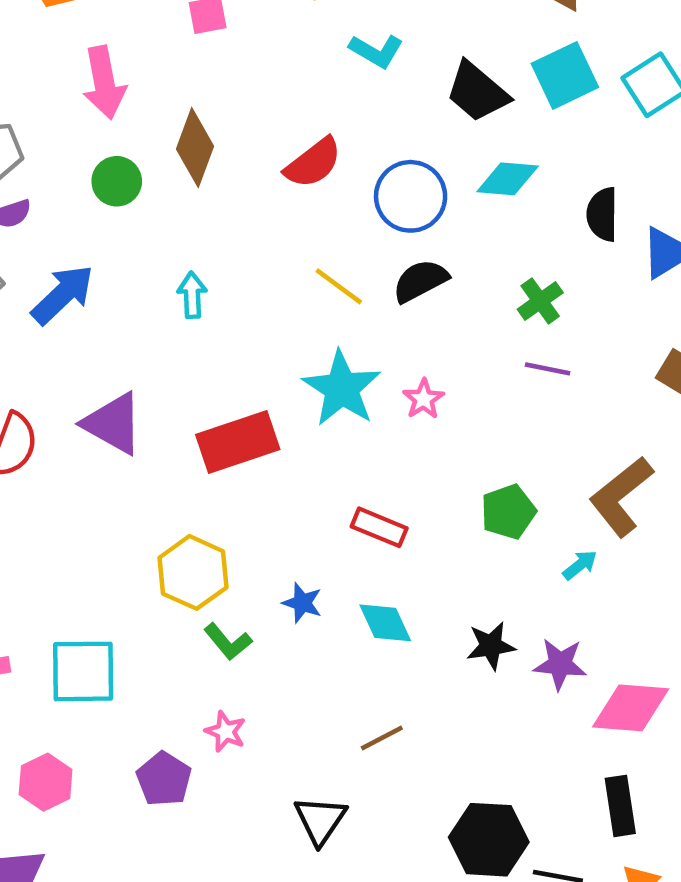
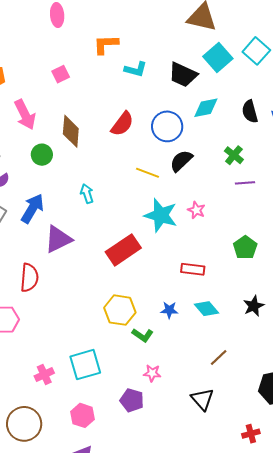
purple triangle: (113, 423) -> (58, 239), moved, turned -40

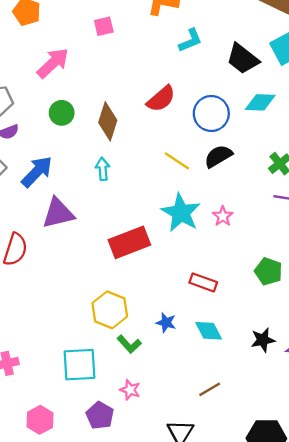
cyan L-shape: (136, 69) -> (190, 40), turned -50
pink arrow: (25, 115) -> (53, 63), turned -120
brown diamond: (71, 131) -> (108, 121), moved
green pentagon: (245, 248) -> (268, 271), turned -30
cyan square: (85, 365) -> (80, 365), moved

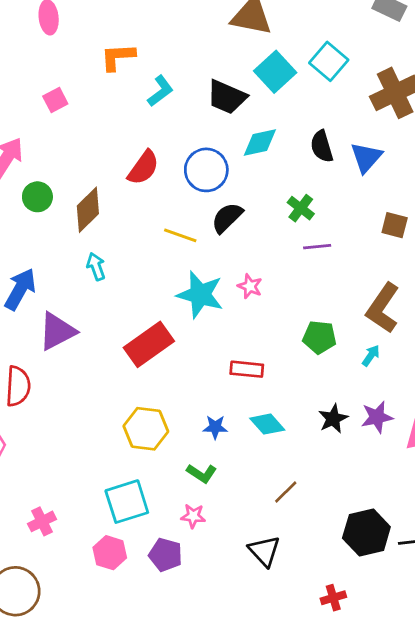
green circle: (62, 113) -> (37, 197), moved
brown diamond: (108, 121) -> (88, 210), turned 42
green L-shape: (129, 344) -> (202, 473), moved
pink hexagon: (40, 420) -> (110, 553), moved

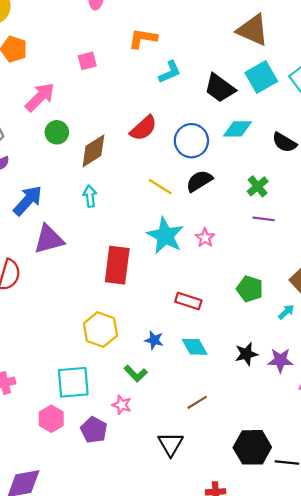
black semicircle: (322, 146) -> (284, 142), turned -55
red rectangle: (149, 344) -> (117, 265), turned -60

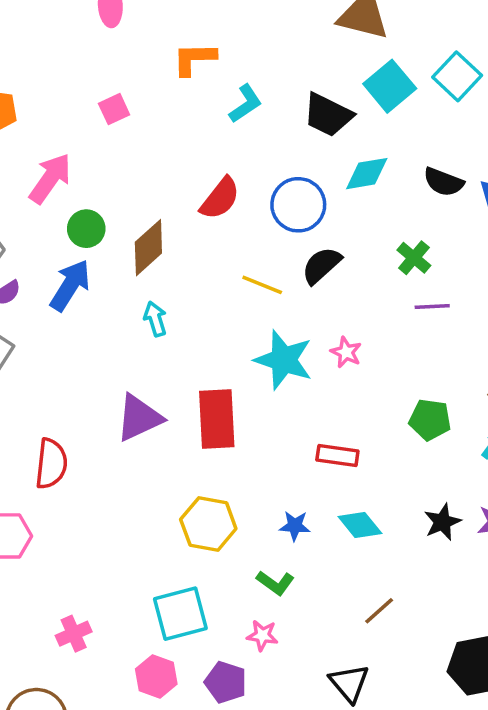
blue arrow: (28, 200) -> (70, 285), moved
purple triangle: (49, 239) -> (139, 418), moved

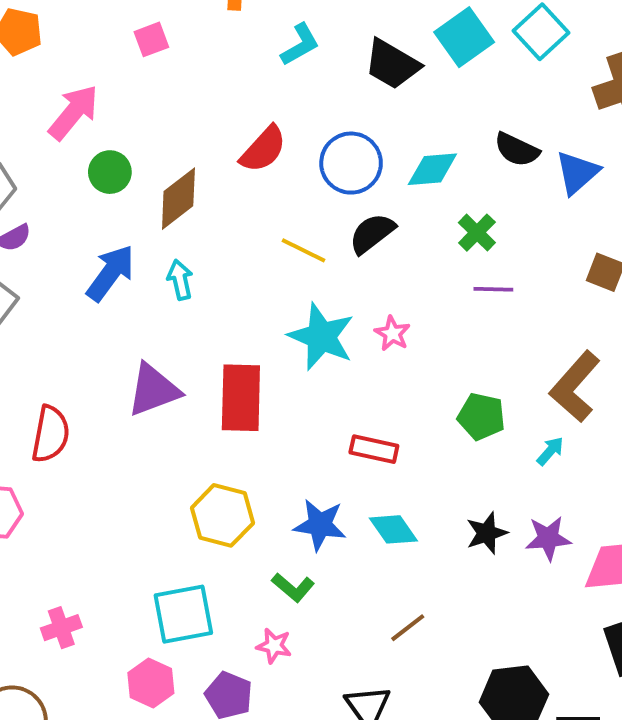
cyan diamond: (367, 174) -> (432, 169), moved
blue arrow: (70, 285) -> (110, 273), moved
blue star: (295, 526) -> (320, 525), size x1.5

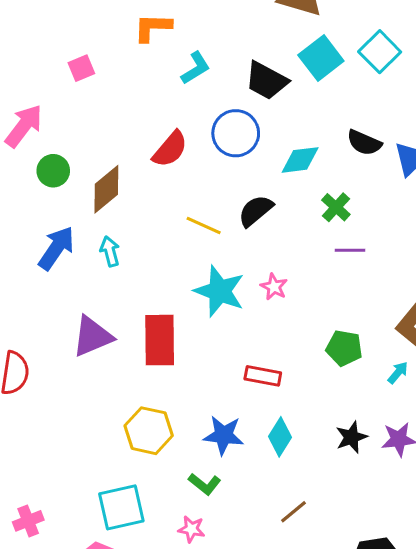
blue circle: (351, 163) -> (236, 133), moved
cyan diamond: (393, 529) -> (280, 437), turned 69

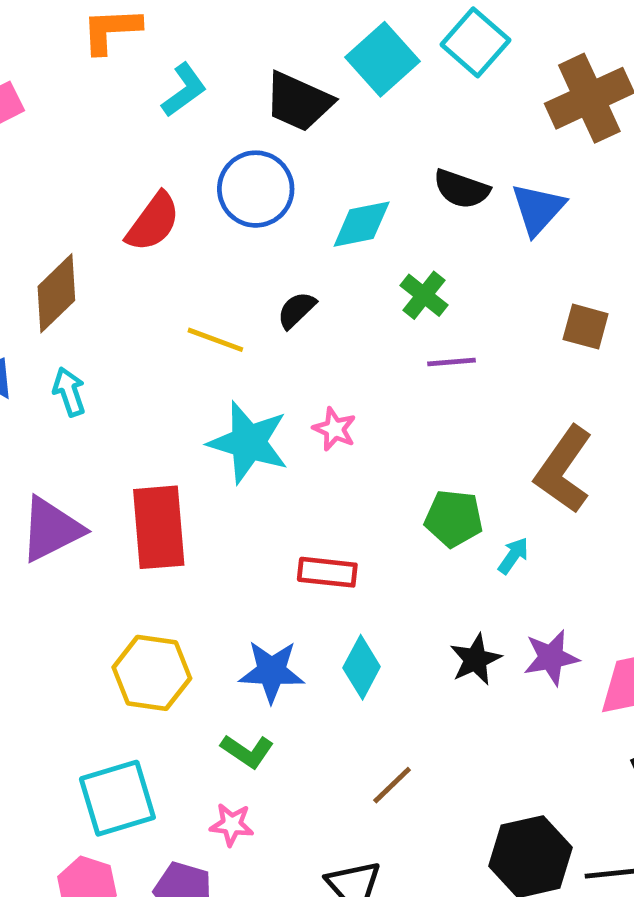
black semicircle: (256, 211) -> (296, 310), size x0.7
cyan arrow: (398, 373) -> (513, 556), moved

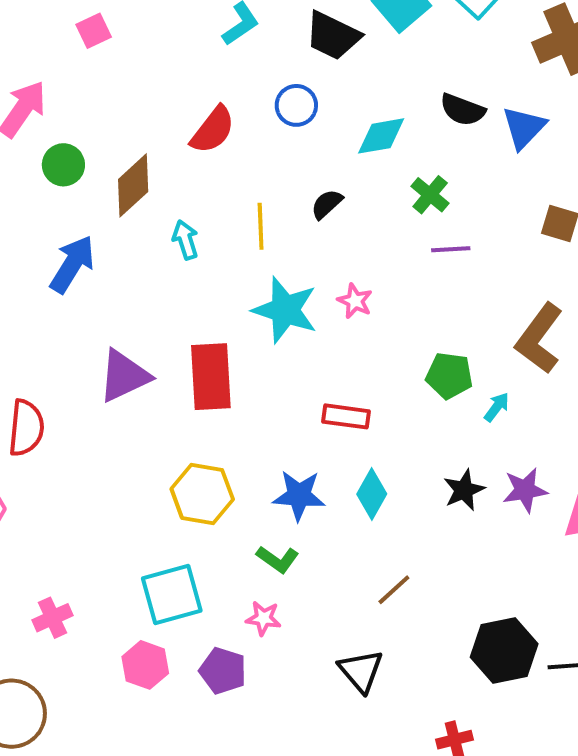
blue circle: (256, 189) -> (296, 105), size x0.7
yellow line: (215, 340) -> (261, 226), turned 66
cyan arrow: (69, 392) -> (185, 240), moved

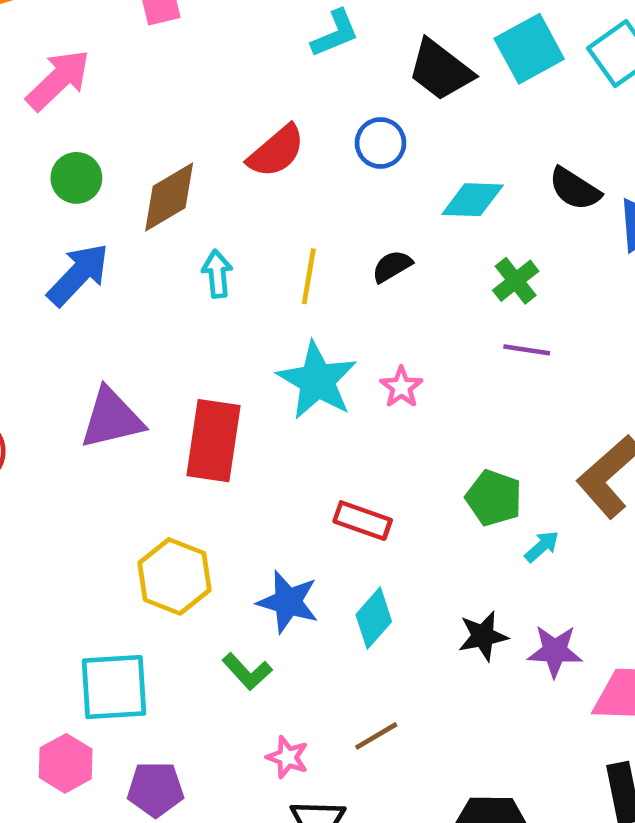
green circle: (63, 165) -> (76, 178), moved
pink star: (263, 618) -> (287, 757), moved
purple pentagon: (223, 671) -> (155, 789), turned -30

